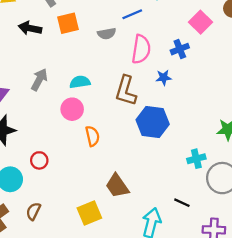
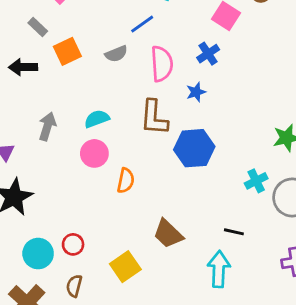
orange semicircle: (92, 136) -> (126, 181), turned 36
red circle: (39, 160) -> (73, 244), moved
black line: (182, 203) -> (234, 232), moved
yellow square: (89, 213) -> (125, 267), moved

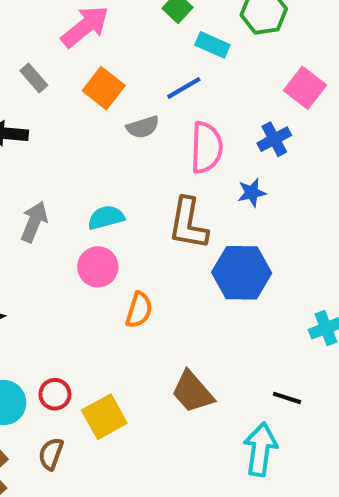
orange square: (67, 51) -> (104, 88), moved, turned -32
yellow square: (125, 267) -> (104, 417), moved

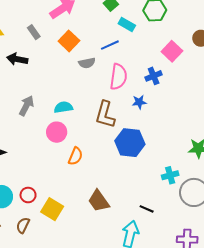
yellow square: (104, 417) -> (52, 209), turned -35

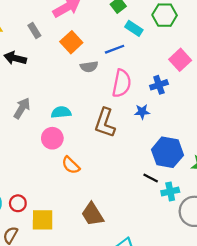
blue hexagon: (130, 143) -> (167, 152), moved
orange semicircle: (75, 156) -> (71, 165), turned 108
yellow square: (52, 209) -> (43, 220), turned -35
black line: (147, 209) -> (151, 178), moved

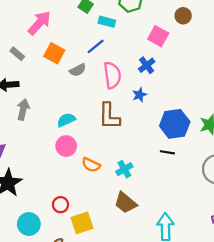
gray arrow: (22, 108) -> (23, 109), moved
cyan cross: (170, 191) -> (124, 169), moved
red circle: (18, 203) -> (60, 205), moved

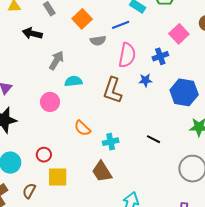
gray arrow: (23, 109) -> (56, 60), moved
blue hexagon: (175, 124) -> (184, 92), moved
pink circle: (66, 146) -> (50, 102), moved

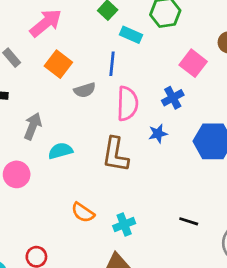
blue line: (121, 25) -> (112, 64), turned -54
pink circle: (50, 102) -> (17, 174), moved
black line: (154, 139) -> (189, 221), moved

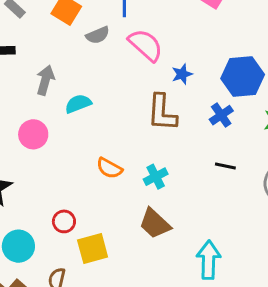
blue cross: (173, 98) -> (221, 115), moved
pink semicircle: (127, 104) -> (146, 45), turned -44
brown L-shape: (115, 154) -> (162, 113), moved

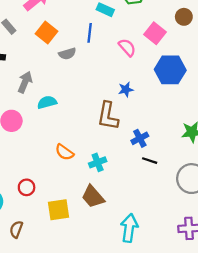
pink semicircle: (146, 45) -> (127, 47), moved, size x0.7
blue hexagon: (243, 77) -> (170, 70), moved
blue cross: (221, 115) -> (140, 138), moved
yellow square: (93, 248) -> (58, 210), moved

